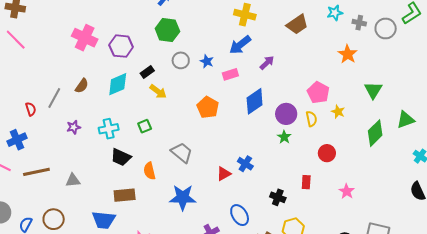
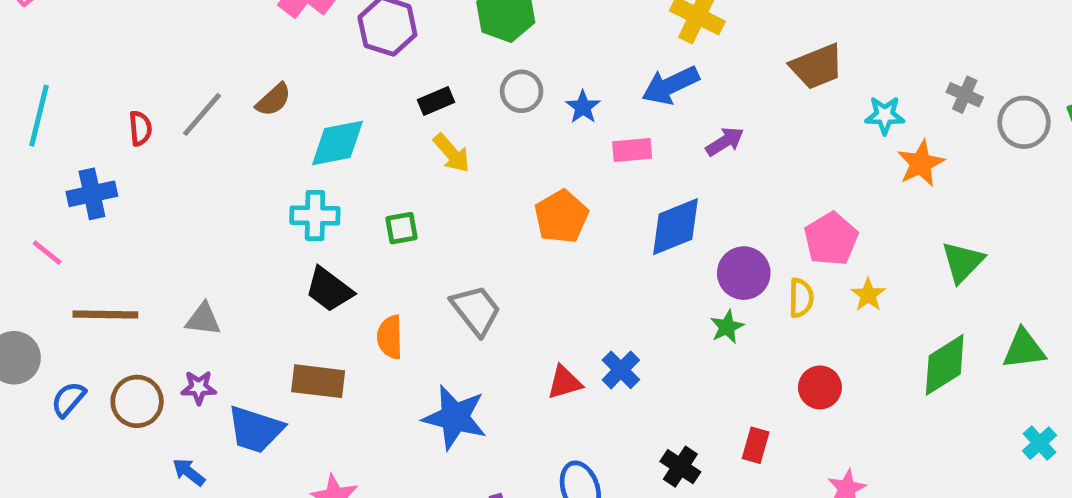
cyan star: (335, 13) -> (885, 115), moved
cyan diamond: (118, 84) -> (337, 143), moved
purple star: (74, 127) -> (199, 388), moved
brown line: (36, 172) -> (105, 315), moved

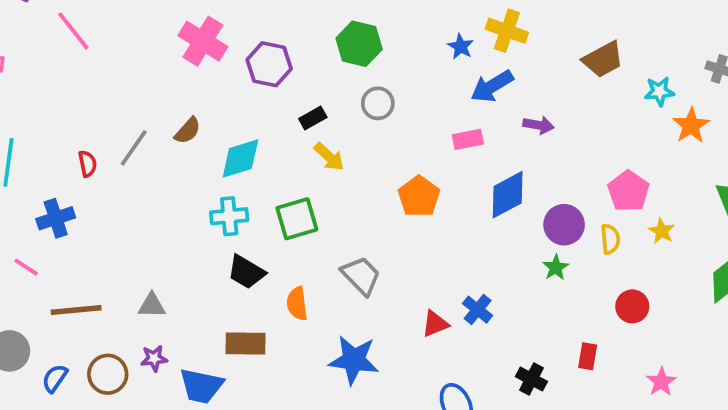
blue star: (583, 107) -> (461, 47), moved
purple arrow: (725, 142) -> (538, 125), turned 48
green square: (402, 228) -> (297, 219), size x1.6

